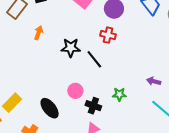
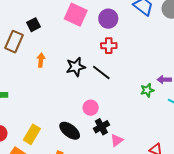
green star: (119, 94) -> (147, 90), moved
black cross: (93, 106) -> (101, 127), moved, turned -35

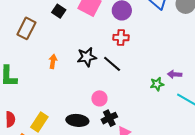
black square: (34, 25) -> (59, 11), moved, turned -32
orange arrow: (41, 60) -> (53, 61), moved
black ellipse: (70, 131) -> (77, 120), turned -35

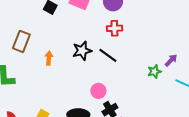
brown rectangle: (26, 28) -> (21, 41), moved
purple arrow: (175, 74) -> (171, 60), turned 136

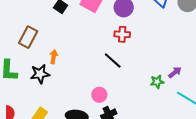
black star: (82, 51) -> (40, 74), moved

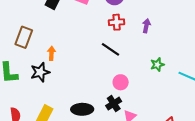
purple arrow: (175, 72) -> (146, 26), moved, turned -32
pink circle: (99, 95) -> (121, 82), moved

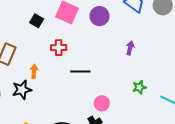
red cross: (117, 22) -> (59, 48), moved
black line: (111, 49) -> (80, 71), moved, turned -36

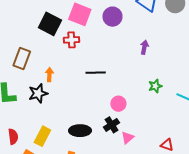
black square: (37, 21) -> (50, 24), size x1.6
red cross: (59, 48) -> (71, 40), moved

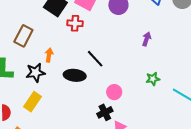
black line: (96, 73) -> (95, 59), turned 42
black ellipse: (80, 131) -> (75, 75), moved
yellow rectangle: (42, 136) -> (32, 102), moved

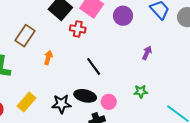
black star: (36, 73) -> (61, 104), moved
black ellipse: (75, 75) -> (85, 96), moved
green star: (153, 79) -> (141, 91), moved

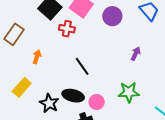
green star: (141, 91) -> (129, 92), size x1.5
yellow rectangle: (26, 102) -> (22, 87), moved
black star: (61, 104) -> (49, 103), turned 30

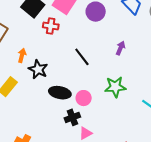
black line: (82, 66) -> (82, 57), moved
black star: (49, 103) -> (38, 69), moved

